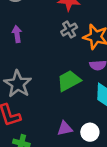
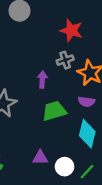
purple arrow: (17, 34) -> (42, 80), moved

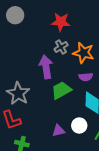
purple arrow: (42, 80) -> (46, 67), size x1.6
white circle: (65, 167) -> (79, 126), moved

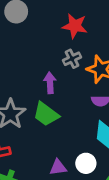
purple arrow: (46, 67) -> (50, 83), size x0.7
green trapezoid: (61, 90) -> (46, 114), moved, turned -120

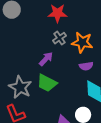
purple arrow: (50, 83) -> (46, 59), turned 56

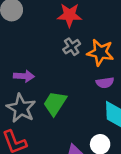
purple arrow: (46, 59) -> (24, 76), moved, turned 49
green trapezoid: (47, 83) -> (55, 103), turned 95

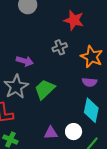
gray cross: (72, 47) -> (60, 47), moved

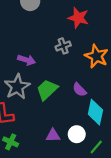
purple semicircle: (89, 82) -> (80, 90), moved, turned 40

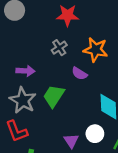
purple semicircle: (80, 90) -> (79, 74), moved
purple triangle: (53, 135) -> (71, 141), turned -48

